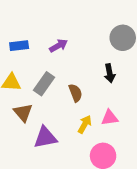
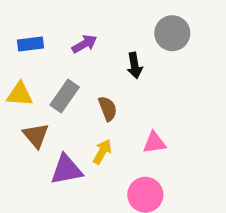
black arrow: (110, 73) -> (135, 66), moved
yellow arrow: (85, 124) -> (102, 152), moved

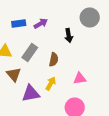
blue rectangle: (31, 44) -> (19, 24), moved
brown semicircle: (108, 109) -> (54, 60), turned 32

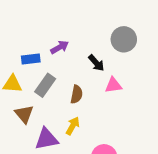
blue rectangle: (19, 24) -> (31, 59), moved
black arrow: (69, 36) -> (96, 63), turned -32
pink triangle: (80, 78) -> (113, 85), moved

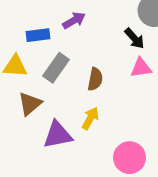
black arrow: (96, 63) -> (134, 38), moved
brown triangle: (24, 114) -> (30, 104), turned 30

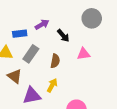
black arrow: (134, 38) -> (63, 36), moved
brown triangle: (30, 104) -> (15, 76), turned -42

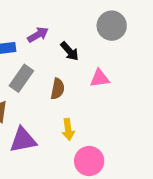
yellow arrow: (52, 85) -> (68, 129), moved, turned 144

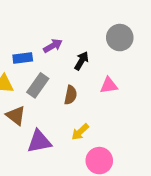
black arrow: (70, 51) -> (82, 61), turned -108
yellow arrow: (68, 129) -> (80, 132), turned 54

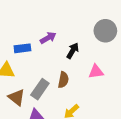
gray rectangle: (38, 85) -> (40, 89), moved

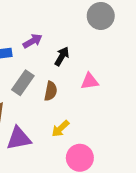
gray circle: (105, 31) -> (101, 16), moved
gray rectangle: (40, 89) -> (23, 83), moved

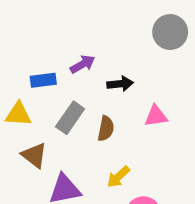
black arrow: (62, 56) -> (120, 84), turned 54

